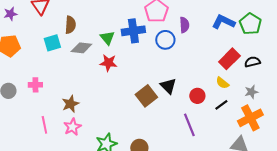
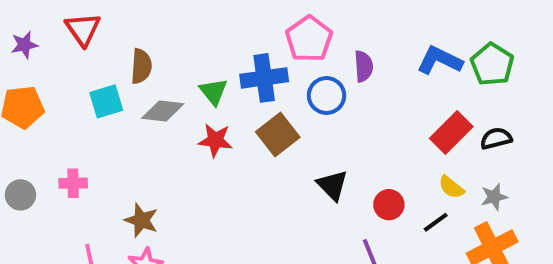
yellow semicircle: (222, 83) -> (451, 187), moved
brown square: (146, 96) -> (278, 134), moved
brown star: (70, 104) -> (141, 220), turned -30

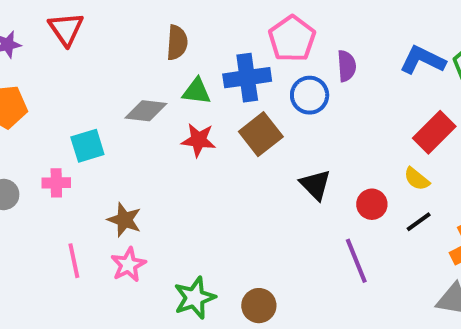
brown semicircle: (141, 66) -> (177, 43), moved
green triangle: (213, 92) -> (197, 91), turned -44
cyan square: (106, 101) -> (87, 146), moved
yellow semicircle: (451, 187) -> (417, 179), moved

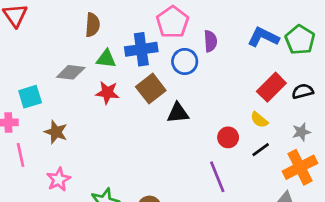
black triangle: (315, 185) -> (178, 113), moved, turned -50
brown star: (124, 220) -> (56, 132), moved
pink line: (74, 261) -> (21, 155), moved

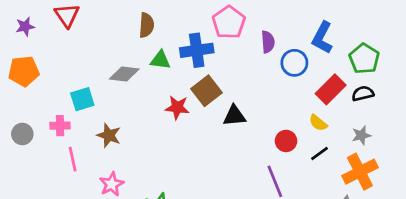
blue L-shape: (263, 37) -> (322, 38), turned -88
green pentagon: (300, 40) -> (364, 59), moved
blue circle: (185, 61) -> (294, 63), moved
red star: (107, 93) -> (177, 107), moved

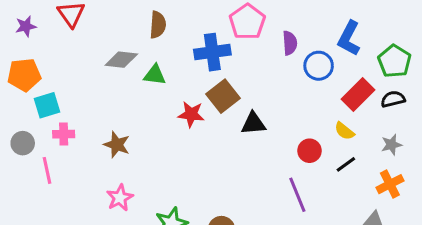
green triangle: (160, 60) -> (155, 75), moved
gray diamond: (124, 74) -> (121, 60), moved
cyan square: (82, 99) -> (47, 105), moved
pink line: (73, 159) -> (47, 170), moved
orange cross: (360, 172) -> (390, 184), size x0.7

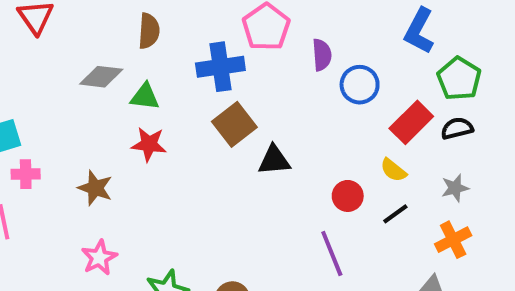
blue L-shape: (349, 38) -> (419, 31), moved
red star: (191, 114) -> (149, 144), moved

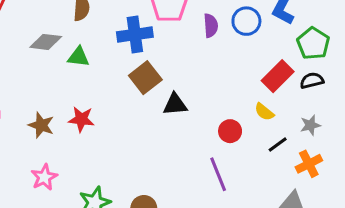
blue circle: (360, 85) -> (246, 21), moved
red star: (149, 144) -> (81, 119), moved
black line: (395, 214) -> (278, 145), moved

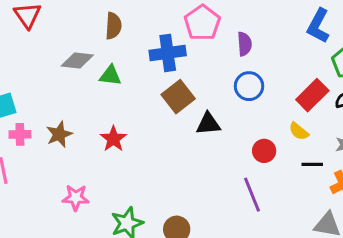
blue circle: (246, 21) -> (249, 86), moved
red star: (81, 119) -> (113, 139), turned 30
brown star: (41, 125) -> (59, 134), moved, turned 30
black line: (278, 145) -> (312, 164), turned 36
pink star: (44, 177) -> (76, 198), turned 30

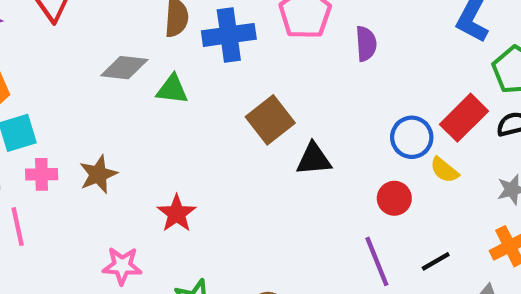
blue cross: (168, 53) -> (229, 35), moved
blue circle: (249, 86) -> (412, 137), moved
red star: (113, 139) -> (177, 214), moved
black line: (312, 164) -> (436, 261), moved, turned -30

